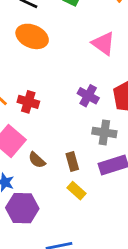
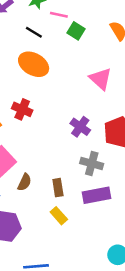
red cross: (28, 102) -> (22, 109), moved
brown semicircle: (37, 160) -> (24, 182), turned -114

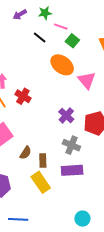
orange ellipse: (34, 64) -> (62, 65), moved
brown semicircle: (24, 182) -> (26, 153), moved
yellow rectangle: (59, 216) -> (41, 182), size x1.5

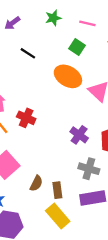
green star: (45, 13) -> (53, 18), moved
pink line: (61, 27) -> (87, 23), moved
black line: (40, 38) -> (28, 53), moved

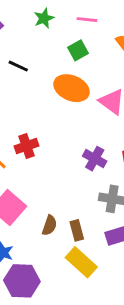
green square: (77, 47) -> (78, 50), turned 35
red cross: (26, 118) -> (27, 146), turned -36

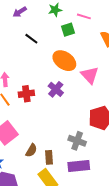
green square: (78, 50) -> (68, 30), moved
purple cross: (95, 159) -> (56, 89), moved

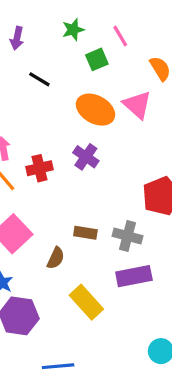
purple arrow: (20, 12) -> (17, 38), turned -40
pink line: (84, 16) -> (120, 36), turned 48
pink triangle: (90, 75) -> (137, 105), moved
brown rectangle: (49, 157) -> (85, 233), moved, turned -72

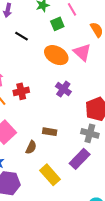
purple cross: (86, 157) -> (63, 89), moved
gray cross: (128, 236) -> (90, 133), moved
purple rectangle: (134, 276) -> (80, 159), turned -35

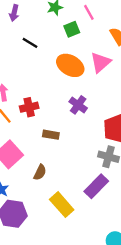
pink triangle: (82, 52) -> (101, 62), turned 36
brown rectangle: (50, 132) -> (51, 135), moved

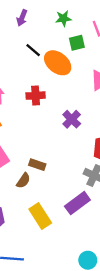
orange ellipse: (70, 65) -> (58, 63), moved
red cross: (29, 107) -> (36, 96), moved
brown rectangle: (51, 135) -> (37, 165), moved

